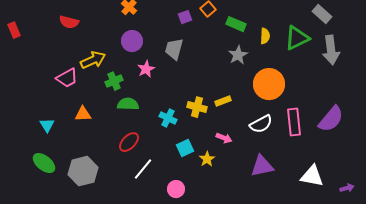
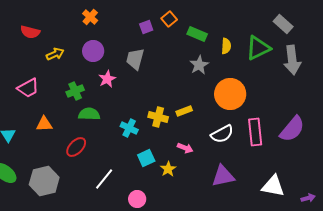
yellow arrow: (93, 60) -> (55, 54), moved, size x0.7
red ellipse: (129, 142) -> (76, 147), moved

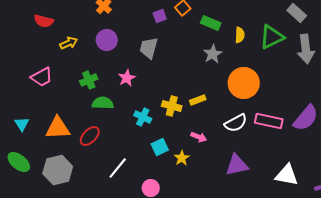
pink star: (107, 79) -> (127, 78), moved
orange triangle: (44, 124) -> (58, 128), moved, size x1.5
pink rectangle: (255, 132) -> (269, 121), turned -72

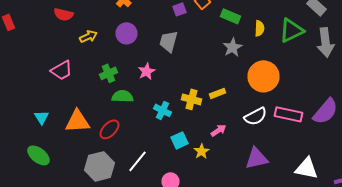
pink arrow: (199, 137) -> (218, 130), turned -56
gray hexagon: (58, 170) -> (100, 166), moved

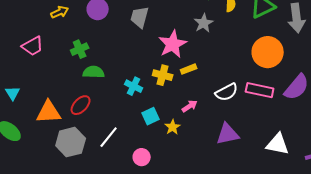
pink star: (146, 71) -> (173, 44), moved, size x1.6
orange circle: (264, 76) -> (268, 52), moved
orange triangle: (78, 121) -> (49, 112), moved

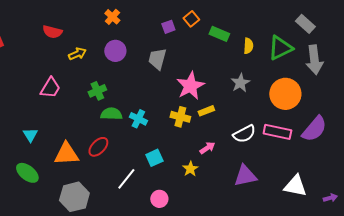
gray star: (204, 23) -> (240, 83), moved
pink trapezoid: (33, 46) -> (50, 88), turned -30
cyan cross: (134, 86) -> (138, 119), moved
cyan square: (151, 116) -> (154, 158), moved
gray hexagon: (71, 142) -> (74, 197), moved

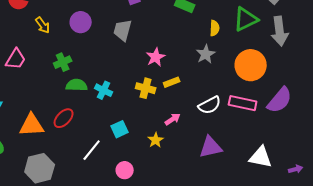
yellow semicircle: (248, 46) -> (215, 28), moved
yellow arrow: (77, 54) -> (43, 25), turned 78
pink star: (190, 86) -> (156, 57), size x0.7

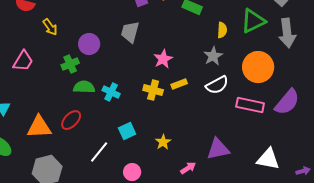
purple circle: (81, 22) -> (89, 44), moved
white semicircle: (210, 105) -> (217, 85), moved
pink arrow: (173, 119) -> (188, 168), moved

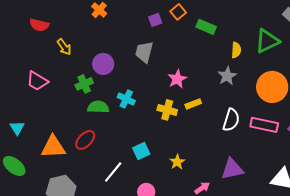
pink trapezoid: (23, 61) -> (37, 81), turned 90
white semicircle: (217, 85) -> (231, 120), moved, turned -45
cyan cross: (111, 92) -> (126, 99), moved

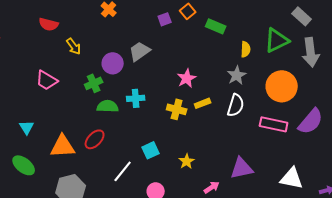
gray trapezoid: (144, 52) -> (140, 51), moved, turned 40
cyan cross: (126, 99) -> (136, 98), turned -30
white semicircle: (231, 120) -> (236, 105), moved

